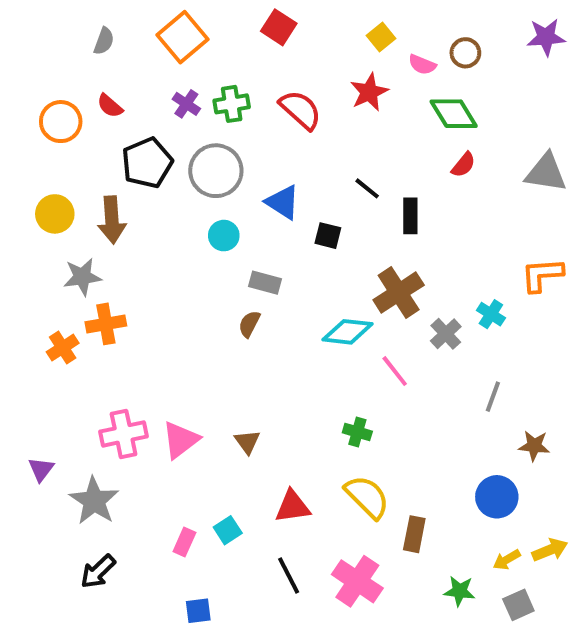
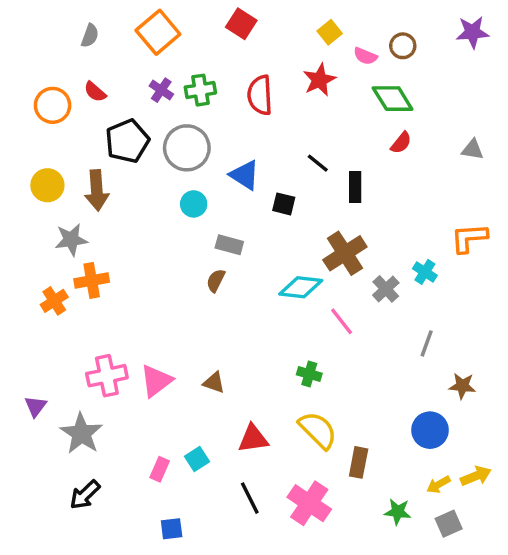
red semicircle: (300, 110) -> (260, 95), turned -135
gray triangle: (546, 173) -> (472, 150), size x0.6
brown triangle: (247, 442) -> (214, 382), turned -35

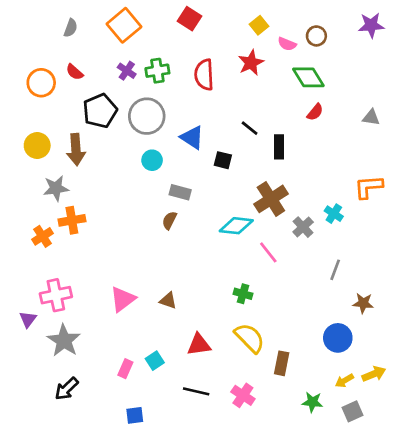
pink cross: (107, 376) -> (56, 295), moved
black line: (250, 498) -> (196, 391), turned -50
pink cross: (309, 503) -> (243, 395), size x0.7

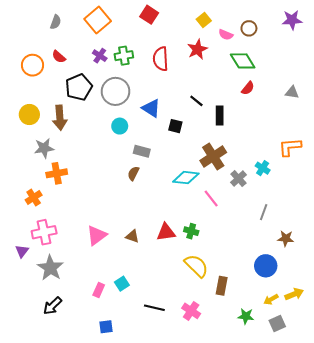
orange cross: (43, 236) -> (34, 198), moved
red triangle: (199, 345) -> (166, 232), moved

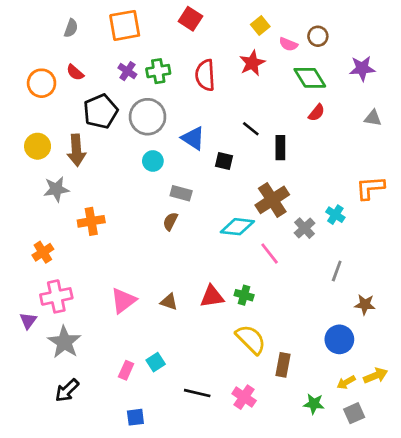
orange square: (98, 20) -> (125, 25), turned 30
purple star: (292, 20) -> (362, 68), moved
orange cross: (57, 173) -> (91, 221), moved

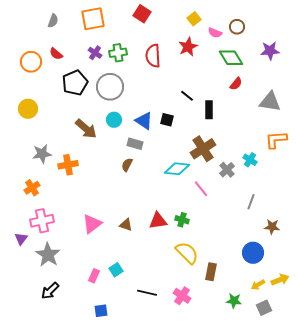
gray triangle: (373, 118) -> (270, 102), moved, size x1.6
blue triangle: (193, 138) -> (144, 121), moved
brown arrow: (76, 150) -> (86, 129), moved, turned -45
gray star: (56, 189) -> (42, 154), moved

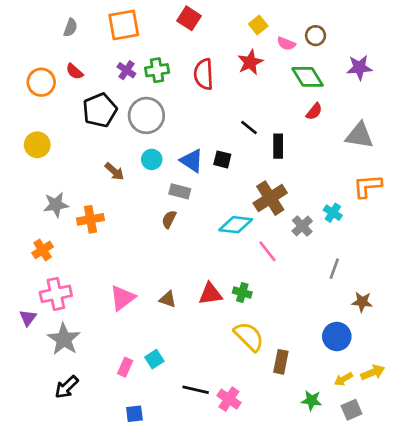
brown arrow: (86, 129) -> (114, 171), size x0.7
pink cross: (182, 296) -> (229, 399), moved

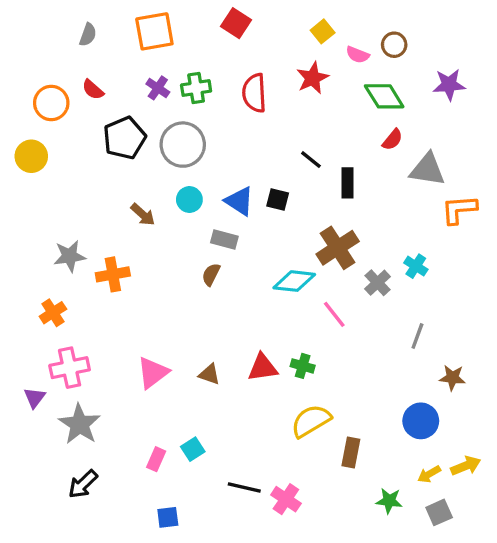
gray triangle: (359, 135) -> (427, 170), moved
yellow circle: (37, 145) -> (31, 156), moved
orange L-shape: (367, 186) -> (459, 209), moved
yellow semicircle: (249, 337) -> (311, 421), turned -76

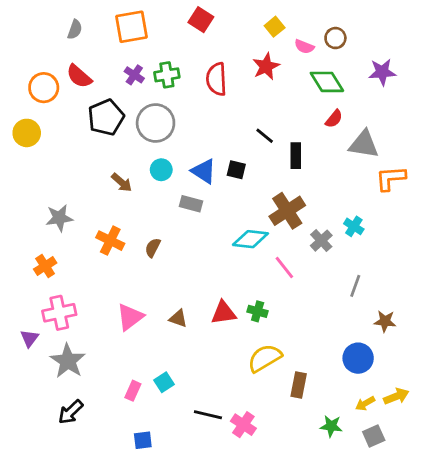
red semicircle: (93, 90) -> (79, 76), size x1.4
orange cross: (113, 274) -> (110, 241), moved, turned 36
brown semicircle: (211, 274) -> (153, 248), moved

